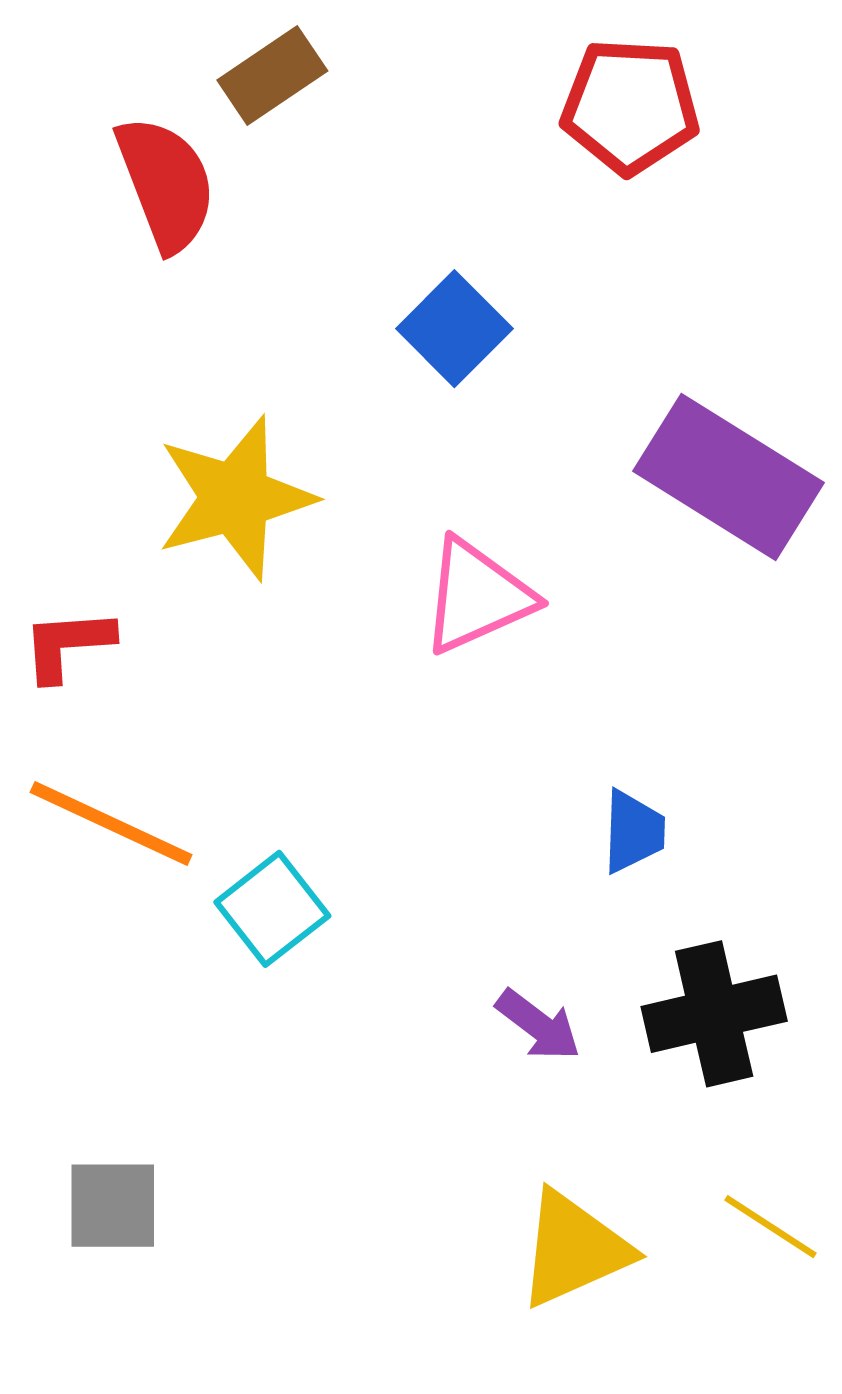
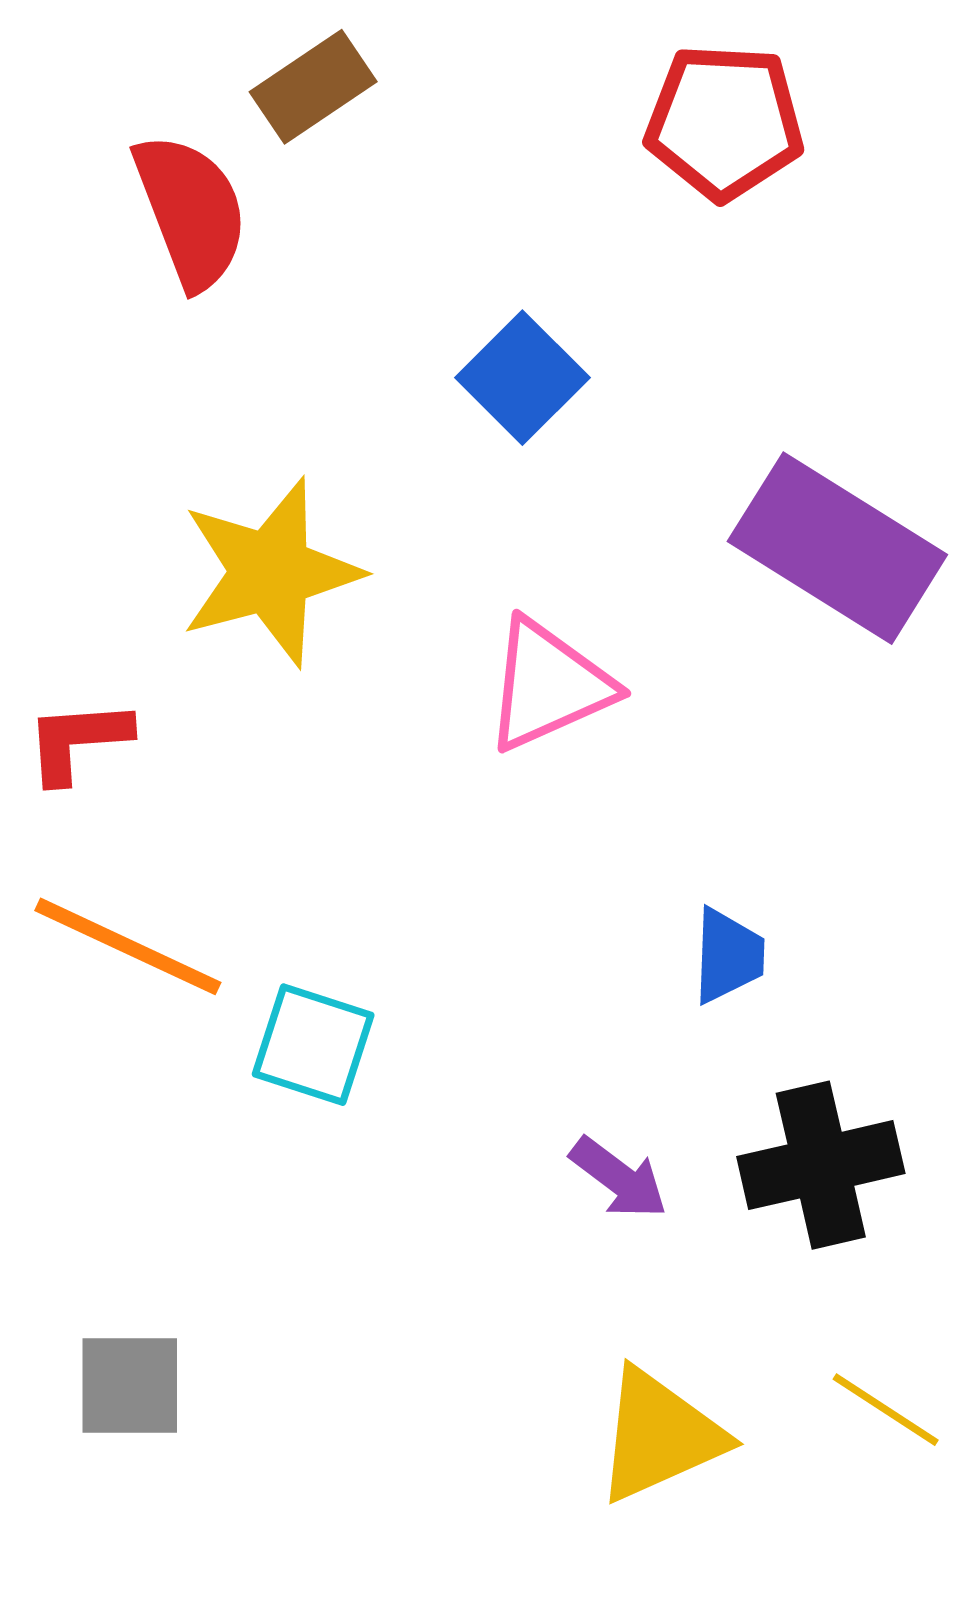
cyan square: (272, 909) -> (313, 1045), turned -34

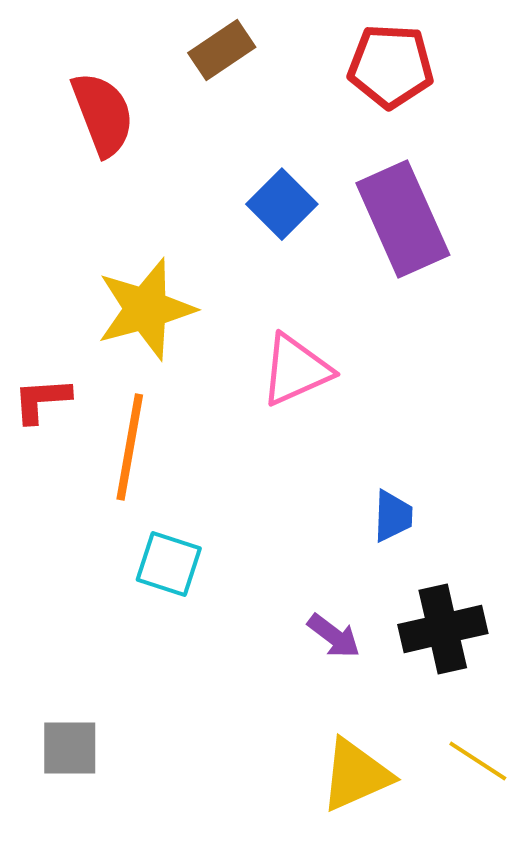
brown rectangle: (313, 87) -> (222, 50), moved
purple rectangle: (837, 548) -> (403, 219), moved, turned 34
orange line: (128, 946) -> (130, 447), moved, turned 75

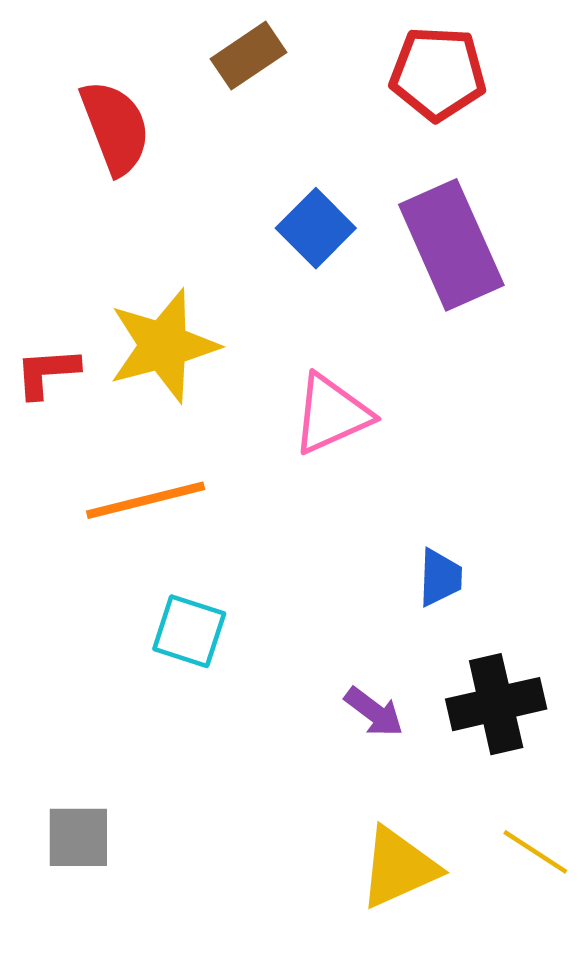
red L-shape: (42, 400) -> (47, 373), moved
orange line: (130, 447) -> (146, 500), turned 66

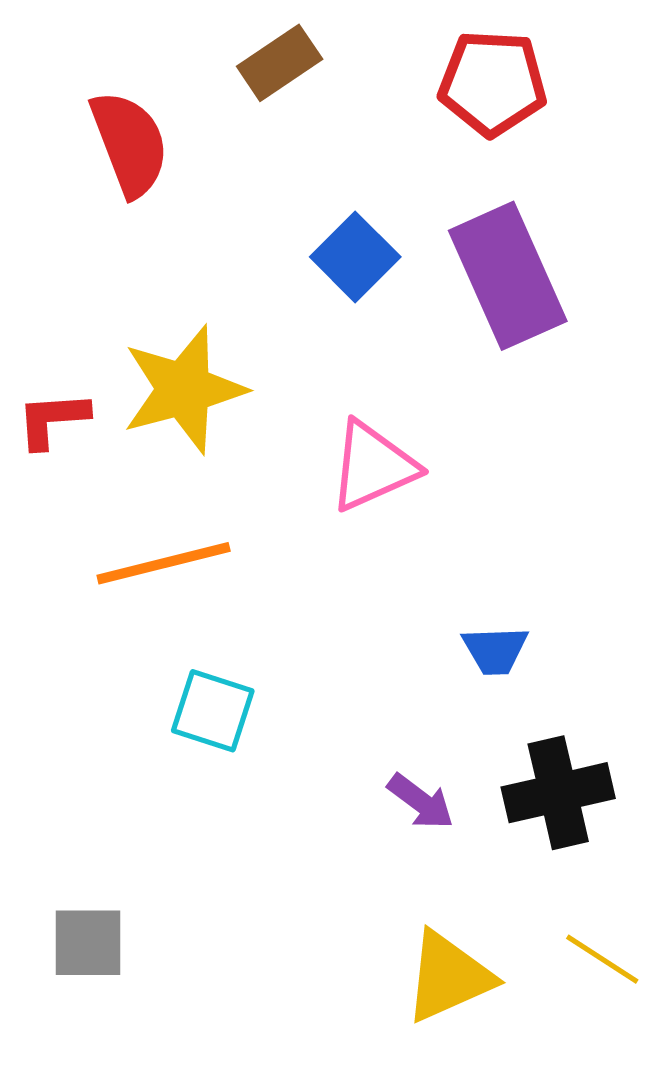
blue trapezoid: (440, 578) -> (495, 650), turned 86

